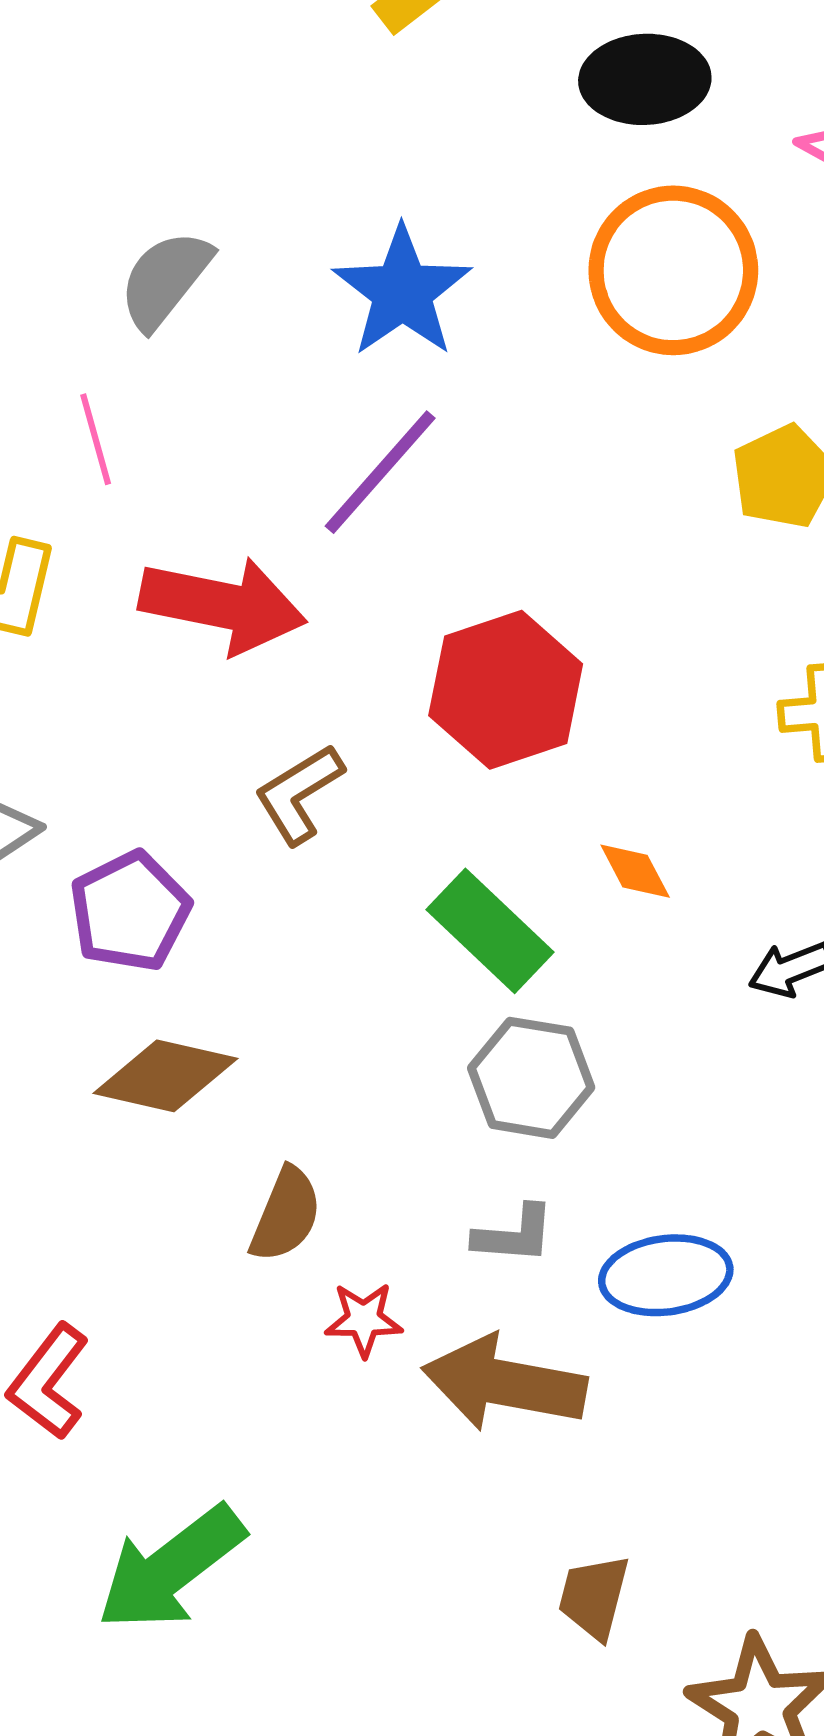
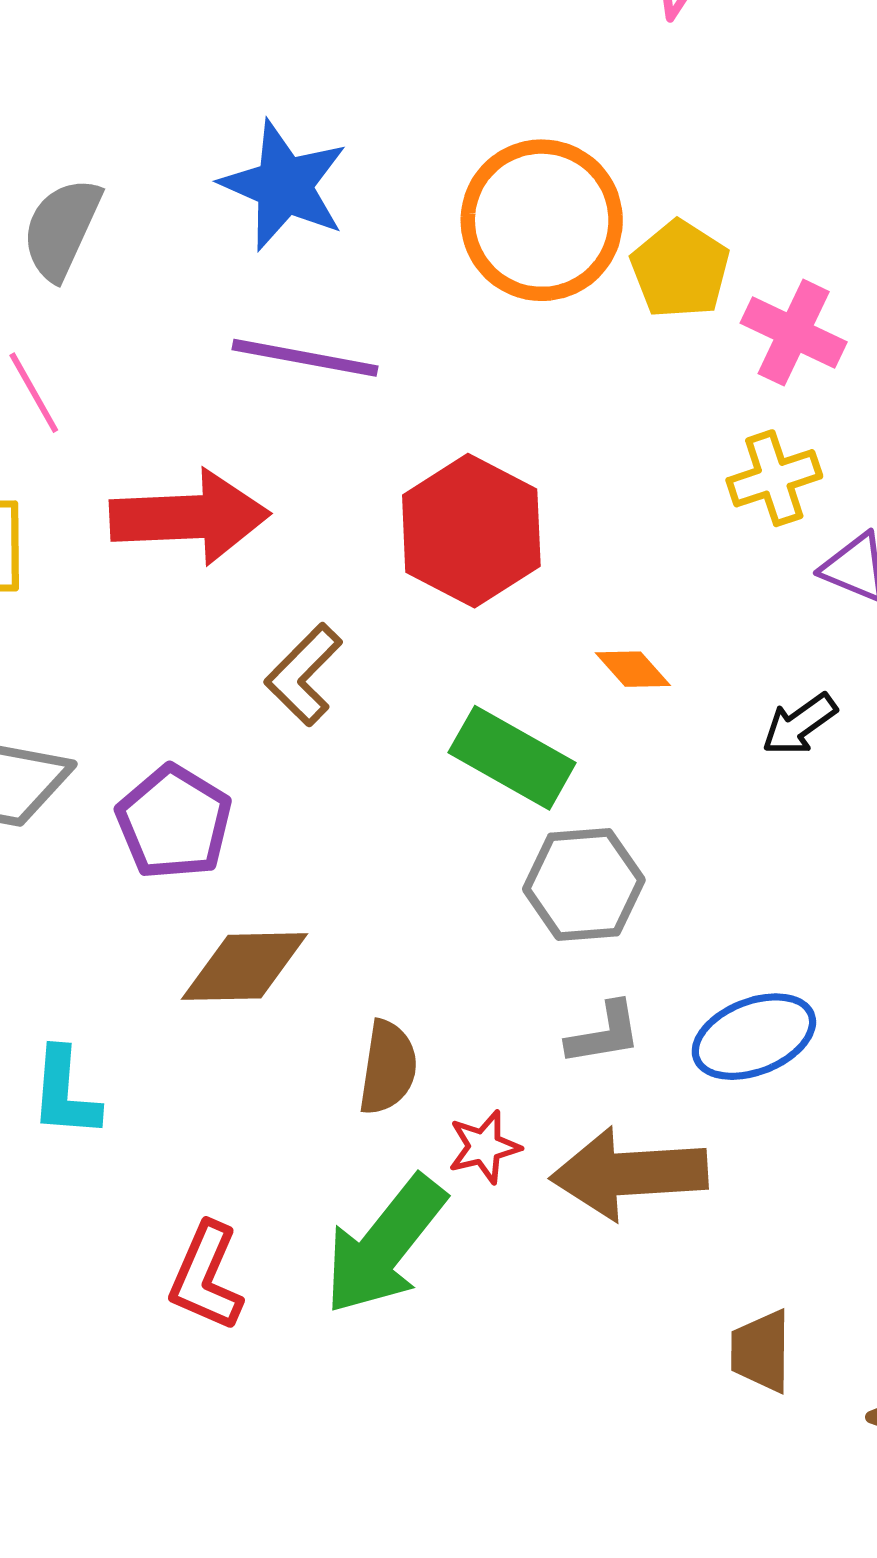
orange circle: (673, 270) -> (542, 220), moved
purple line: (380, 472) -> (305, 358), turned 73
green arrow: (171, 1568) -> (385, 1245), moved

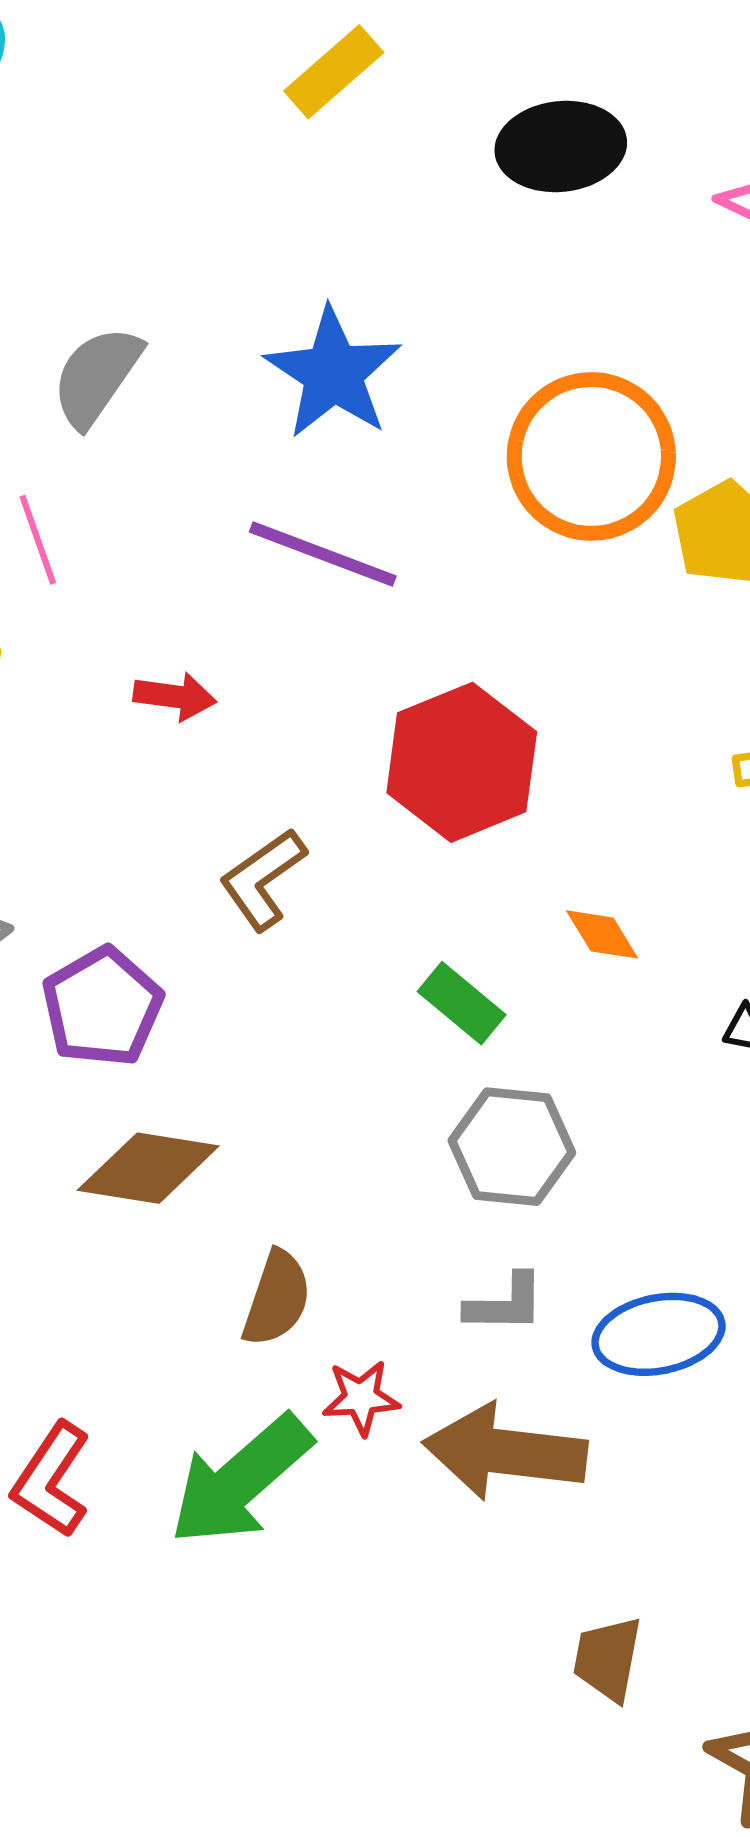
red arrow: (190, 517) -> (175, 696), size x0.5
green rectangle: (512, 758) -> (462, 1003), size x0.7

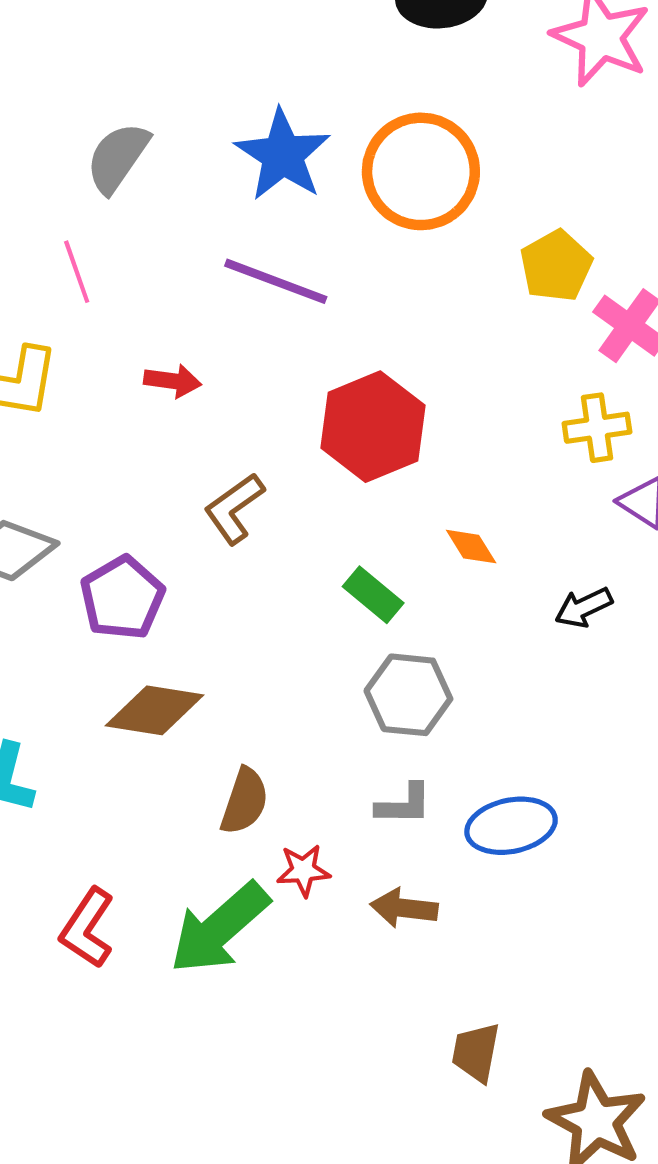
orange circle: (591, 456) -> (421, 171), moved
brown arrow: (505, 1452) -> (404, 908), size x0.6

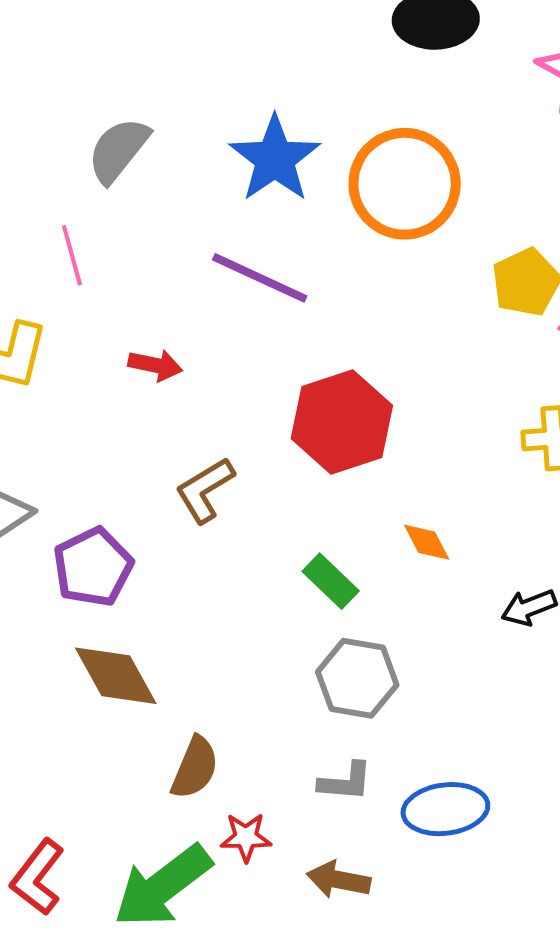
brown diamond: (154, 710) -> (116, 676), turned 48

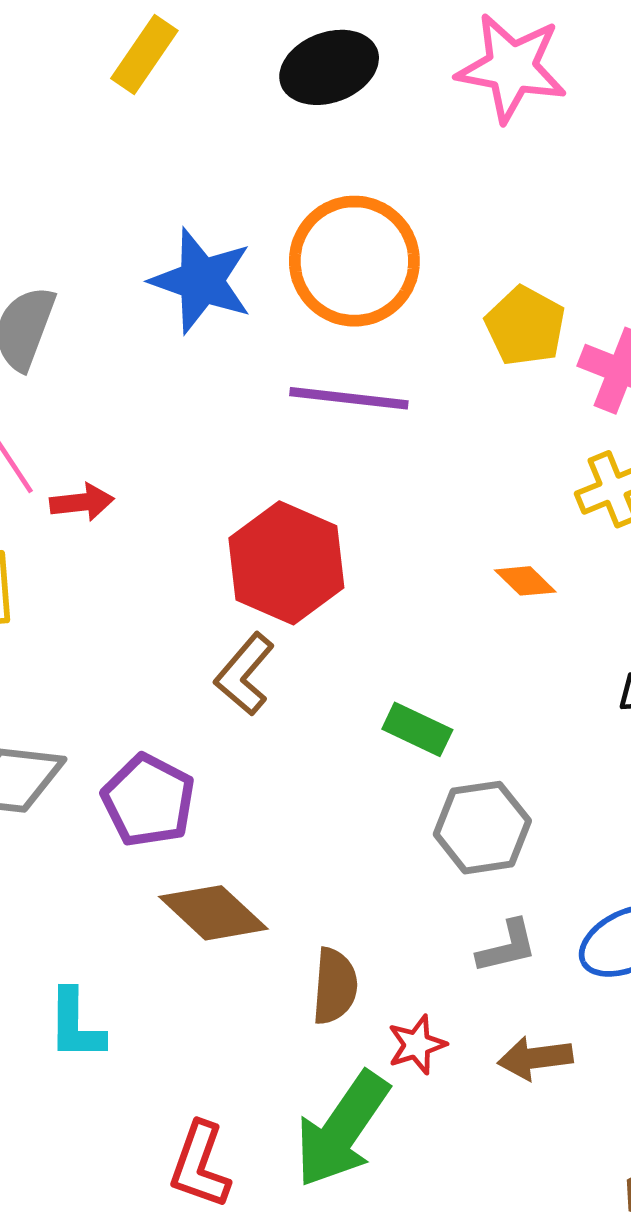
purple line: (260, 278) -> (349, 398), moved
red arrow: (155, 365) -> (82, 502), moved
red hexagon: (342, 422) -> (286, 563), moved
orange diamond: (427, 542) -> (525, 581), moved

